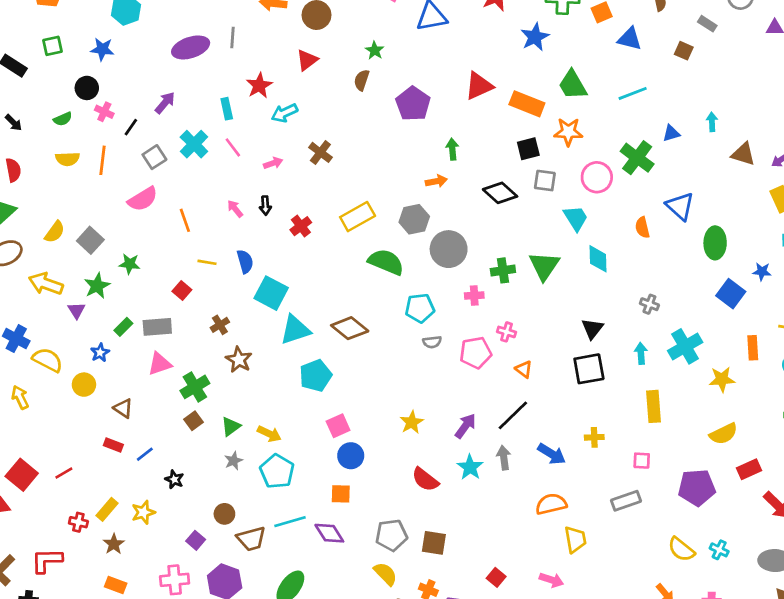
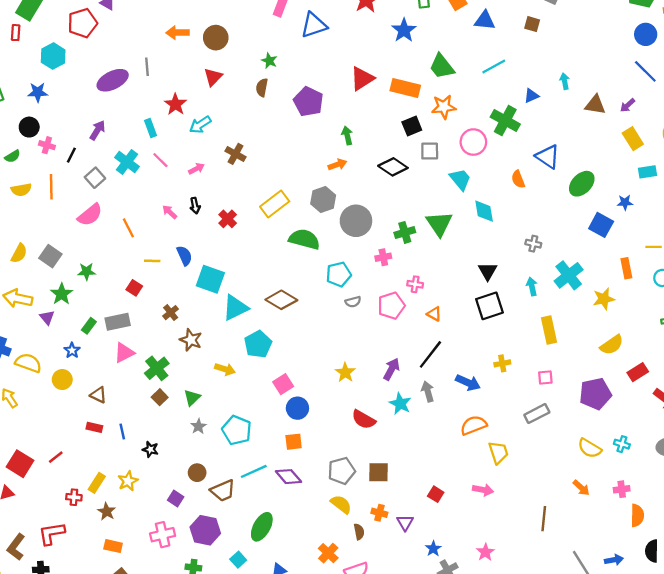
green ellipse: (715, 243) -> (582, 184), turned 52
yellow arrow: (269, 434) -> (225, 369), moved
blue line: (145, 454) -> (122, 431), turned -56

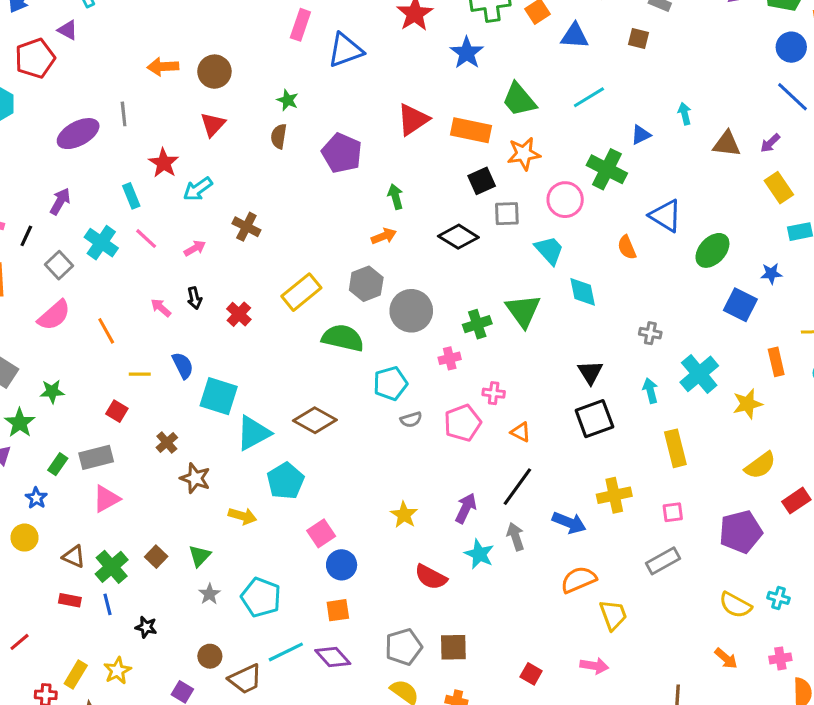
yellow cross: (502, 363) -> (614, 495), size x1.5
green cross: (157, 368) -> (112, 567), moved

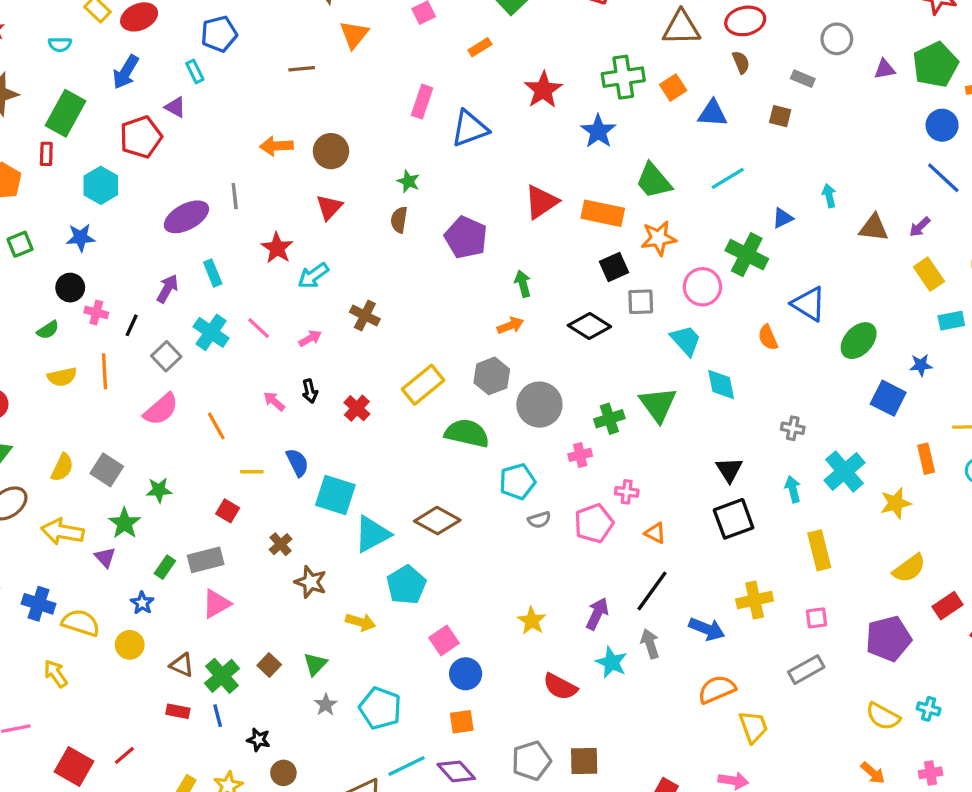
cyan rectangle: (131, 196) -> (213, 273), moved
brown circle: (210, 656) -> (283, 773), moved

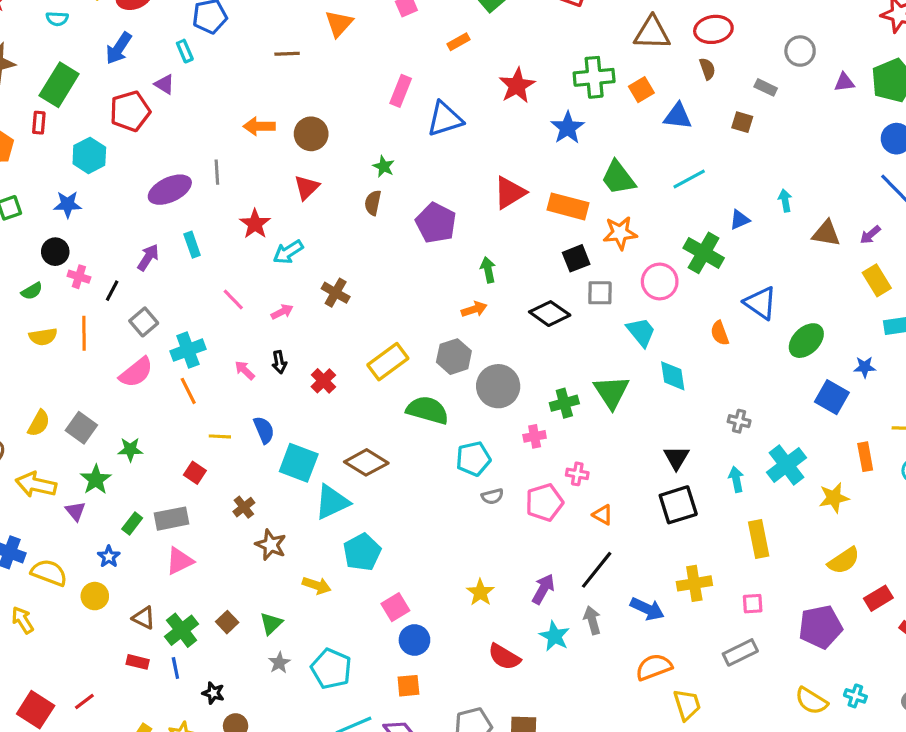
cyan cross: (211, 332) -> (188, 350), moved, turned 32
brown diamond: (437, 521) -> (366, 462), moved

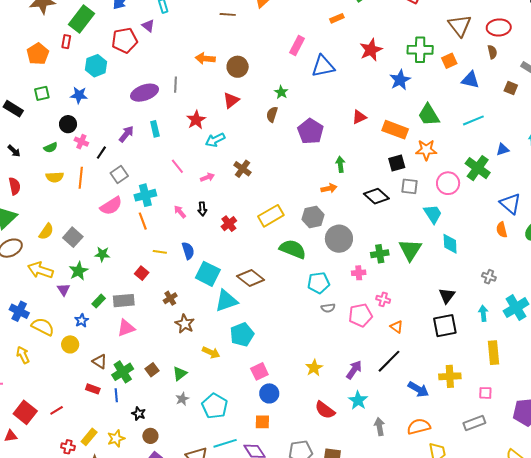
brown triangle: (652, 33) -> (460, 26), turned 45
red triangle: (510, 193) -> (359, 117), size x0.7
orange semicircle: (720, 333) -> (502, 230), moved
gray arrow: (592, 620) -> (380, 427), moved

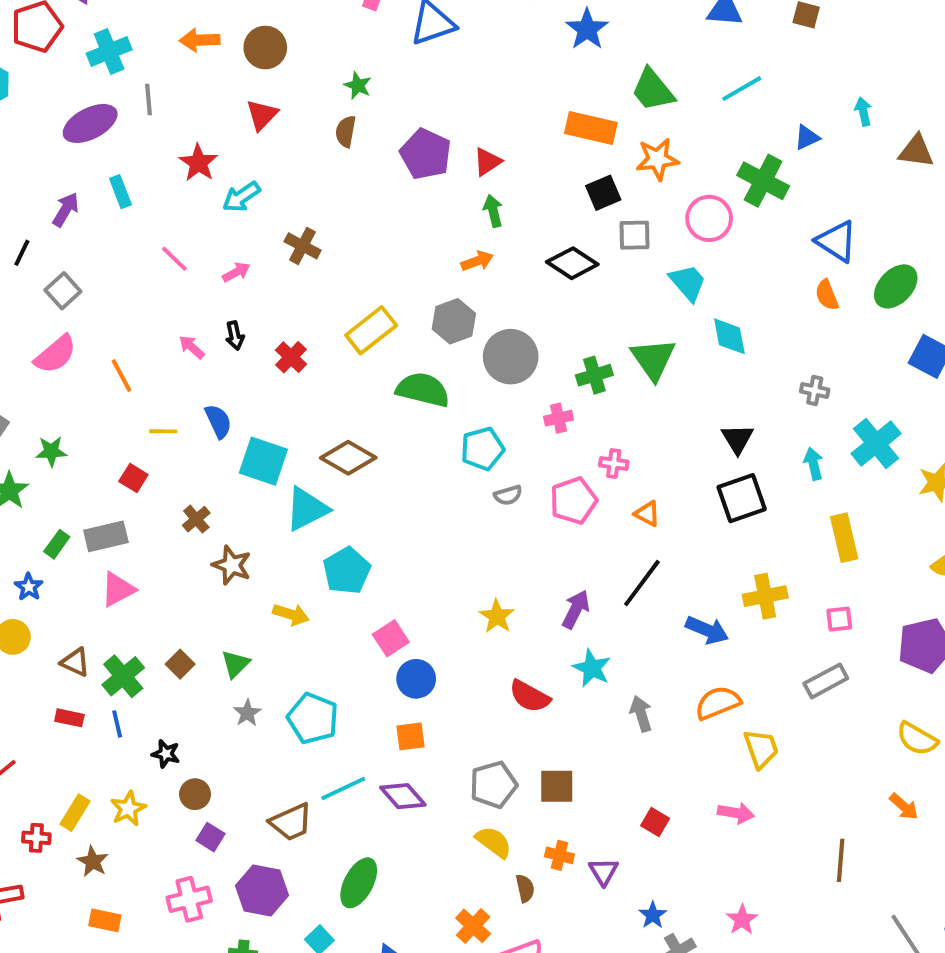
red triangle: (359, 117) -> (487, 162), moved
cyan cross: (145, 195) -> (109, 52), moved

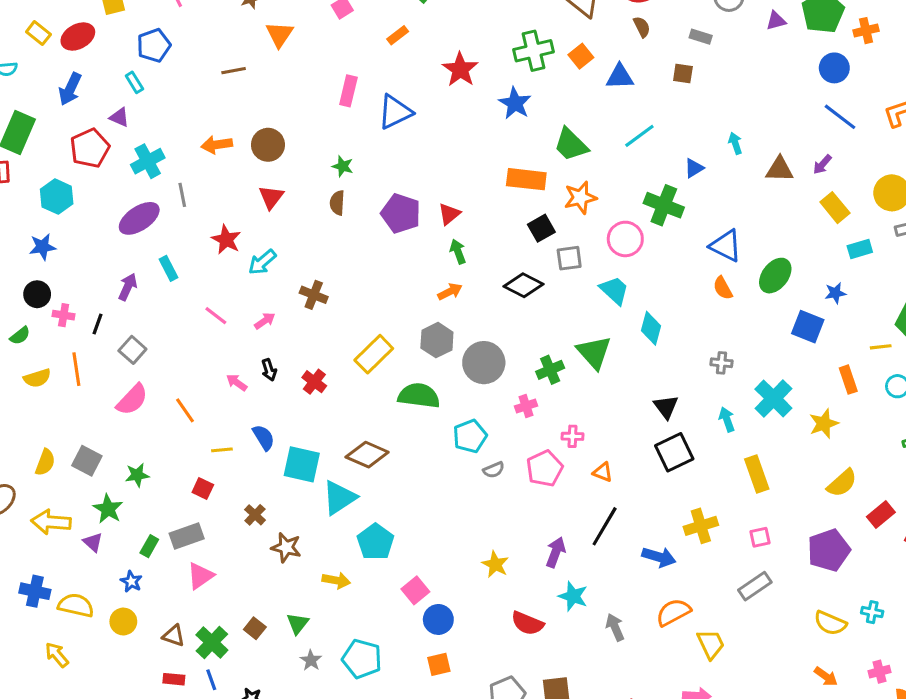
cyan diamond: (729, 336) -> (651, 328), turned 32

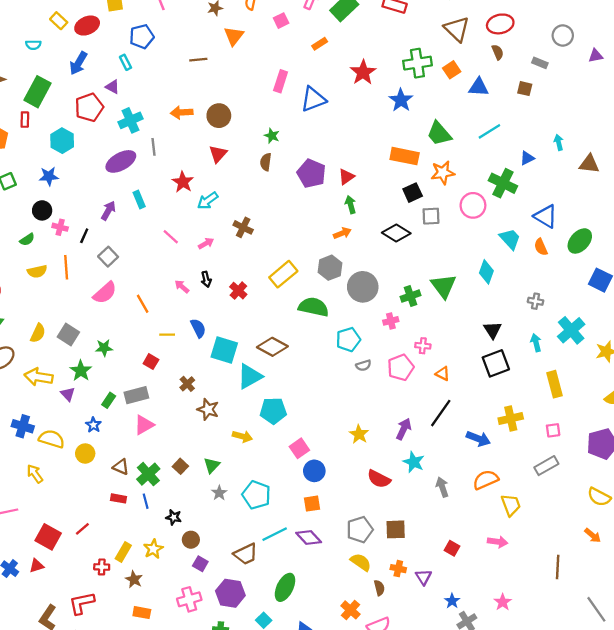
cyan trapezoid: (614, 290) -> (510, 239), moved
cyan pentagon: (375, 542) -> (273, 411), turned 30

